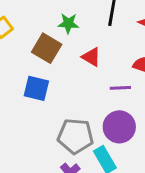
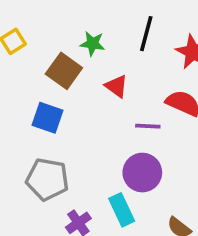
gray pentagon: (75, 136) -> (47, 179), moved

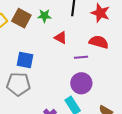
brown square: (64, 71) -> (21, 18), moved
gray pentagon: (47, 179) -> (18, 84), moved

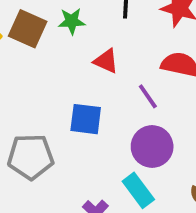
purple line: (81, 57) -> (148, 96), turned 64
blue square: (25, 60) -> (86, 119), moved

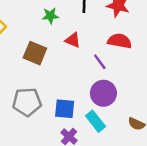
brown square: (28, 29) -> (35, 53), moved
blue square: (86, 119) -> (65, 109), moved

